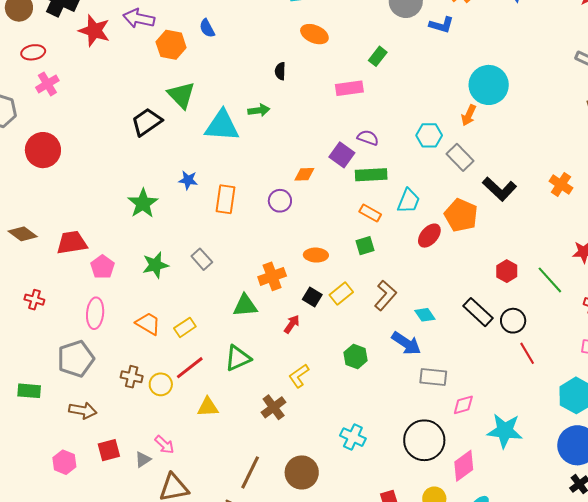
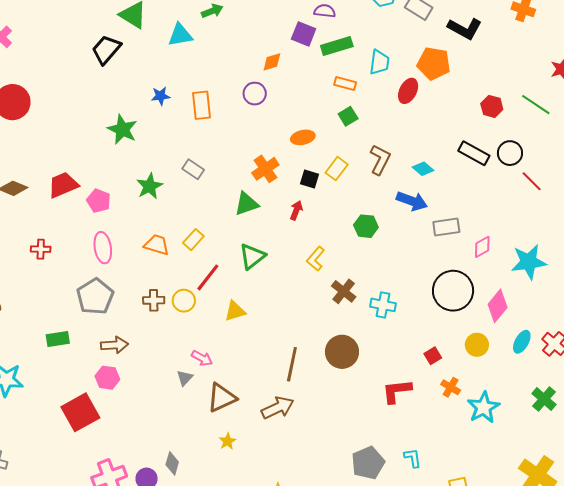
cyan triangle: (222, 126) -> (180, 35), size x0.7
brown cross: (274, 407) -> (344, 291), moved
red square: (109, 450) -> (80, 412), moved, size x1.6
pink hexagon: (64, 462) -> (107, 378), moved

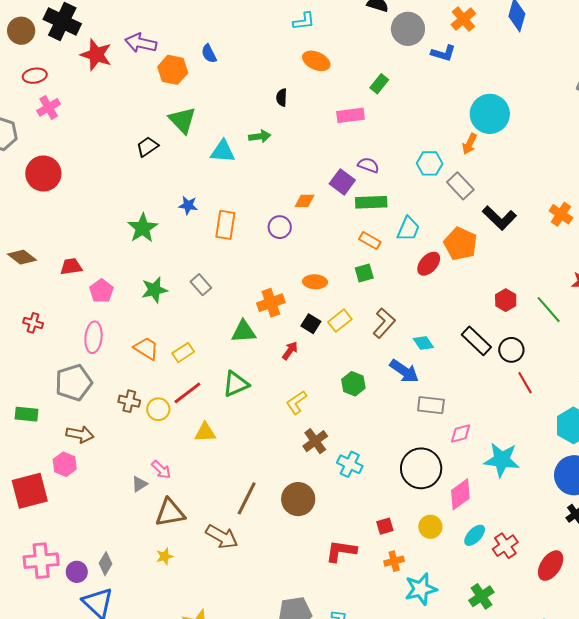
black trapezoid: (106, 50) -> (147, 147), size x0.7
red trapezoid: (63, 185) -> (71, 266), size x0.7
orange cross: (451, 387) -> (394, 561), turned 30
brown arrow: (278, 408) -> (222, 537), turned 40

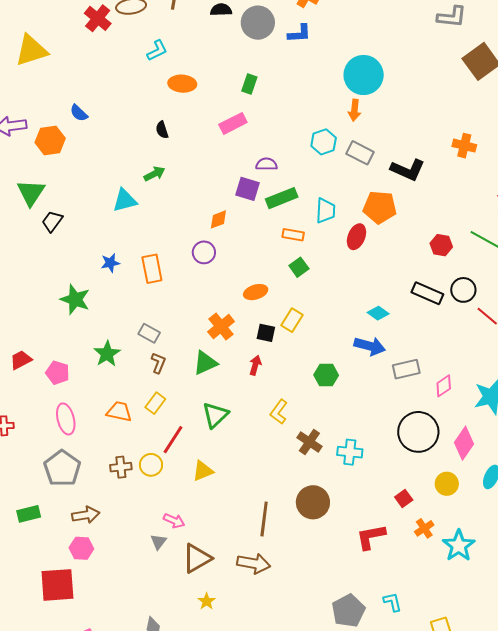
green triangle: (182, 120) -> (31, 193), moved, turned 36
brown L-shape: (384, 323) -> (158, 363), moved, size x0.7
red square: (30, 491) -> (57, 585), turned 30

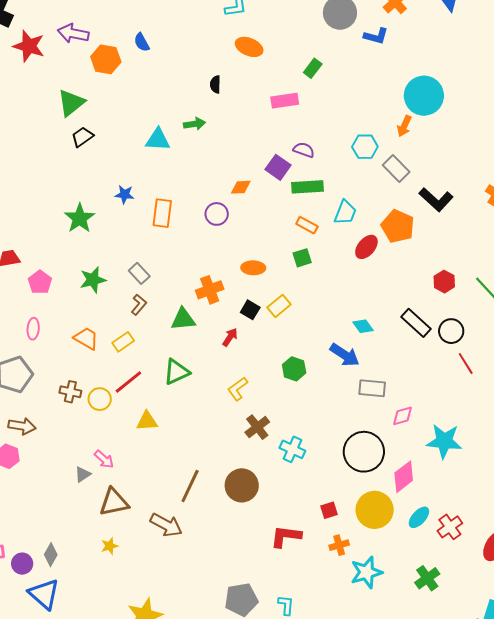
pink ellipse: (66, 419) -> (33, 329), size x0.7
yellow circle: (447, 484) -> (375, 510), size x1.6

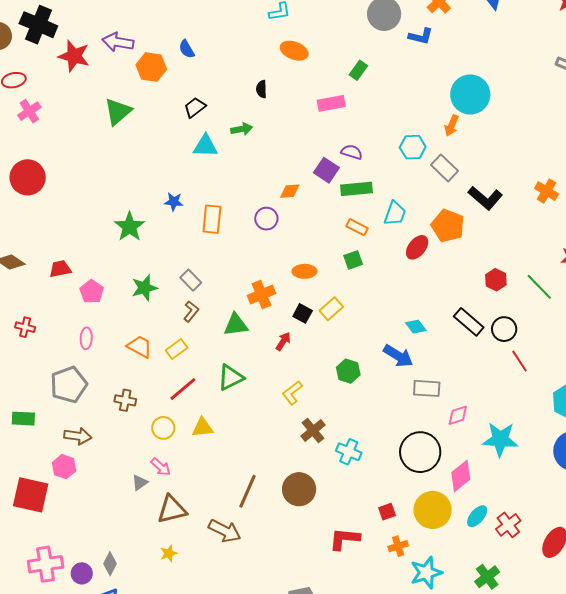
black trapezoid: (82, 137) -> (195, 107), moved
yellow circle: (100, 399) -> (163, 428), moved

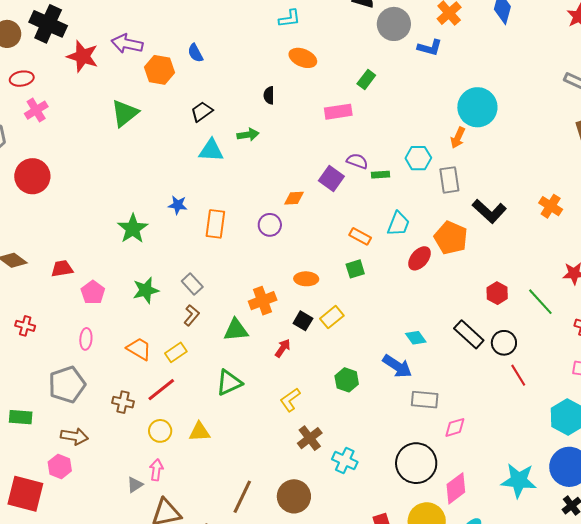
gray rectangle: (445, 168) -> (449, 180), turned 36
green rectangle: (356, 189) -> (380, 175), moved, size x0.6
red line: (183, 389) -> (161, 390), moved
cyan star: (500, 439) -> (519, 480), moved
pink arrow: (161, 467) -> (156, 470), turned -125

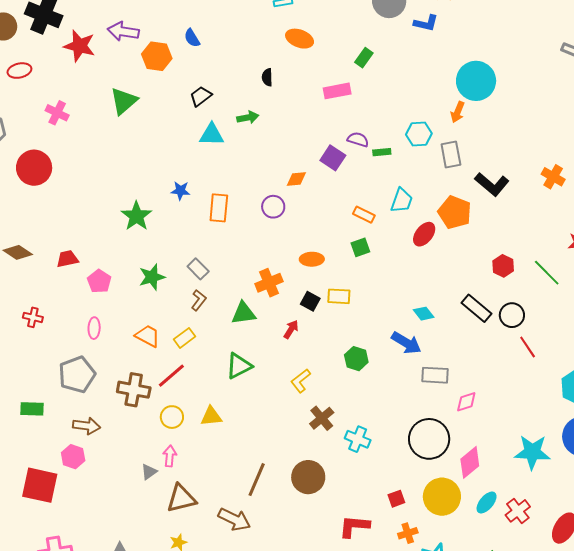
pink cross: (36, 110) -> (57, 113), moved, turned -30
yellow rectangle: (332, 317) -> (339, 296), turned 45
brown cross: (123, 402) -> (134, 390), size x1.5

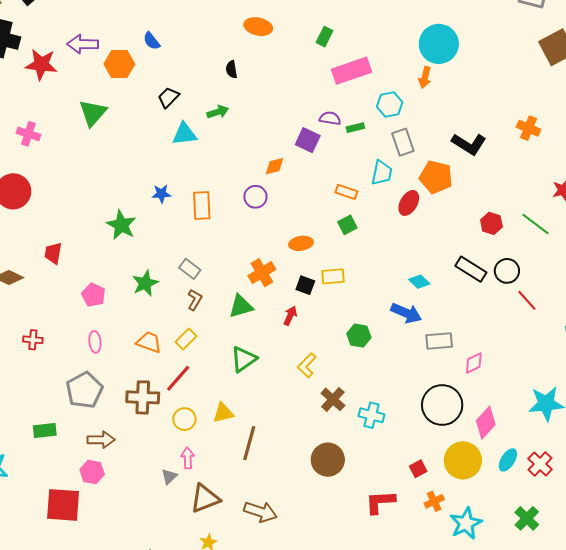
pink rectangle: (337, 91) -> (352, 71), moved, size x1.4
gray rectangle: (451, 155) -> (403, 142), moved
red trapezoid: (67, 259) -> (53, 253), moved, turned -60
brown line: (257, 480) -> (249, 443), moved

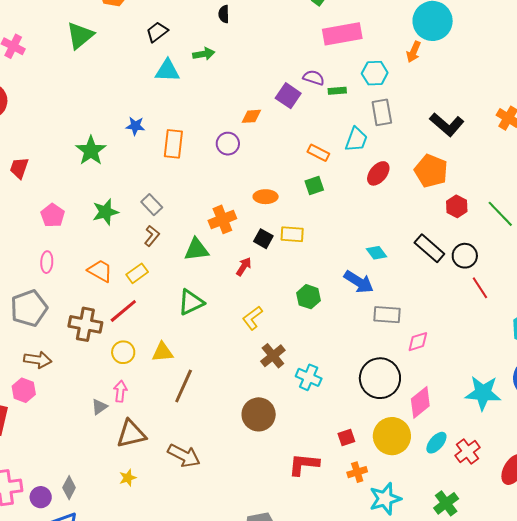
orange pentagon: (436, 177) -> (431, 171), moved

